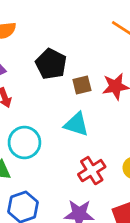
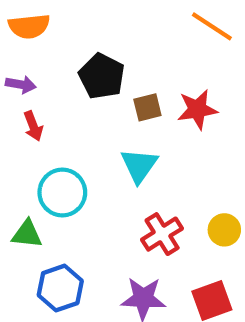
cyan triangle: (76, 124) -> (139, 165), turned 48

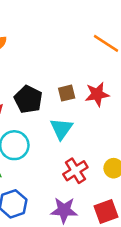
black pentagon: (102, 76) -> (28, 99), moved

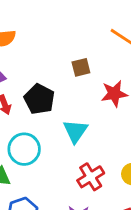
brown square: (67, 93) -> (81, 67), moved

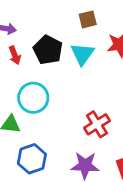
cyan triangle: (75, 131) -> (82, 54), moved

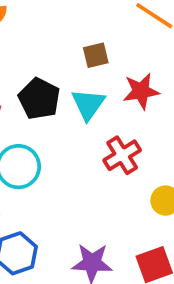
red cross: (97, 124) -> (122, 155), moved

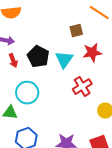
brown square: (96, 55) -> (76, 31), moved

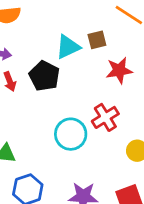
cyan triangle: (64, 60) -> (68, 47), moved, turned 30
cyan circle: (27, 93) -> (71, 134), moved

